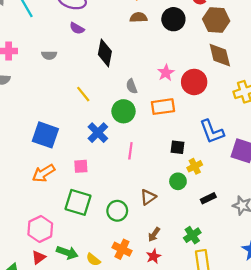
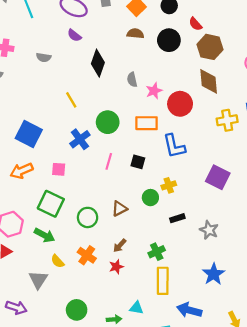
gray semicircle: (132, 86) -> (132, 80), moved
blue L-shape: (212, 132) -> (174, 146), moved
black square: (178, 147) -> (138, 162), moved
green arrow: (67, 252) -> (44, 235), moved

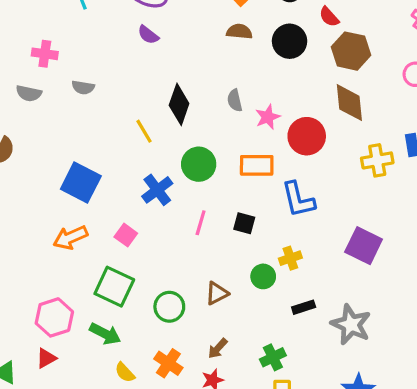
gray semicircle: (44, 57) -> (83, 87), moved
black diamond: (98, 63) -> (179, 104), moved
pink square: (59, 169) -> (126, 235), turned 32
gray star: (209, 230) -> (351, 325), size x1.4

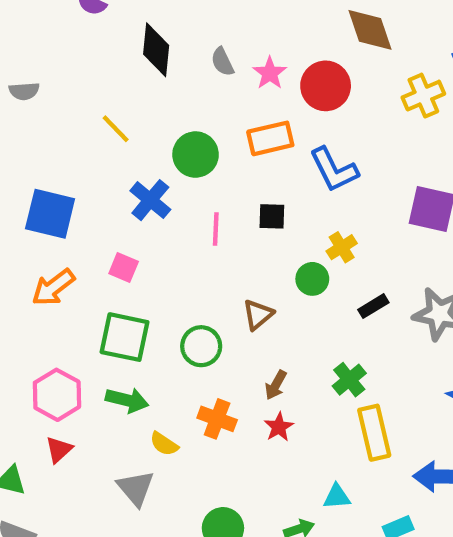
black diamond: (179, 104) -> (156, 50), moved

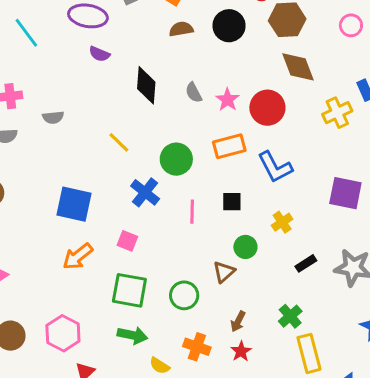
green circle: (312, 279) -> (245, 247), moved
pink hexagon: (57, 395) -> (63, 333), moved

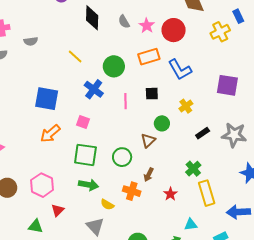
brown arrow: (238, 322) -> (149, 175), moved
red star: (241, 351) -> (170, 194), moved

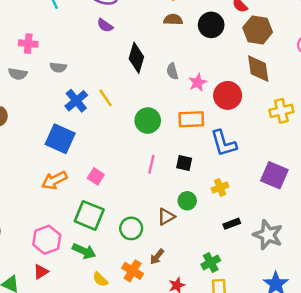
blue cross: (94, 89) -> (76, 101), moved
pink hexagon: (42, 185) -> (47, 240), moved

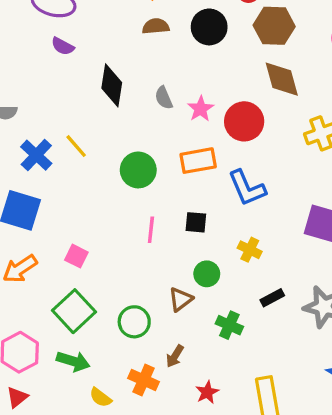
yellow cross: (220, 187) -> (250, 250), turned -35
green square: (89, 215) -> (74, 311), turned 32
green cross: (211, 262) -> (229, 325), moved, turned -30

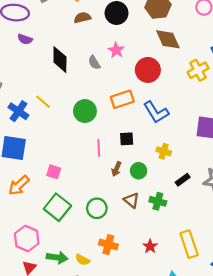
pink star: (201, 109) -> (116, 50), moved
brown triangle: (181, 299) -> (131, 200), moved, turned -35
brown arrow: (175, 356) -> (116, 169), moved
green arrow: (73, 361) -> (57, 257), moved

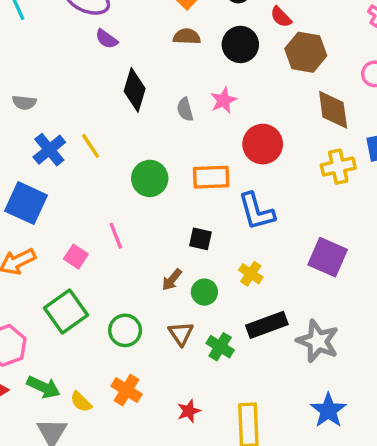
purple semicircle: (25, 39) -> (107, 39), moved
brown diamond: (168, 39) -> (333, 110), moved
pink line: (99, 148) -> (116, 236), moved, turned -35
black rectangle: (183, 180) -> (267, 325), size x1.6

